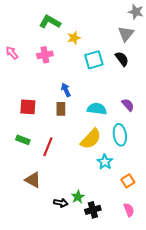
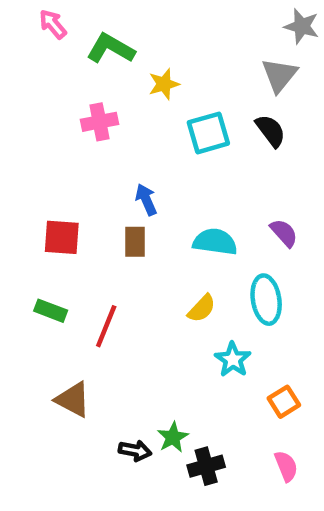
pink arrow: (12, 53) -> (53, 24), moved
yellow semicircle: (91, 139) -> (202, 308), size x0.6

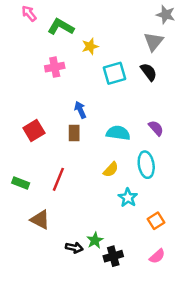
red square: (62, 237) -> (34, 131), turned -35
green rectangle: (51, 311) -> (21, 183), moved
pink semicircle: (286, 466) -> (157, 256), turned 70

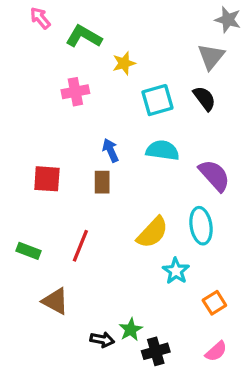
purple semicircle: (156, 128) -> (214, 175), size x1.5
red square: (34, 131) -> (47, 179), turned 35
cyan semicircle: (118, 133) -> (162, 150), moved
yellow semicircle: (111, 170) -> (152, 232), size x1.5

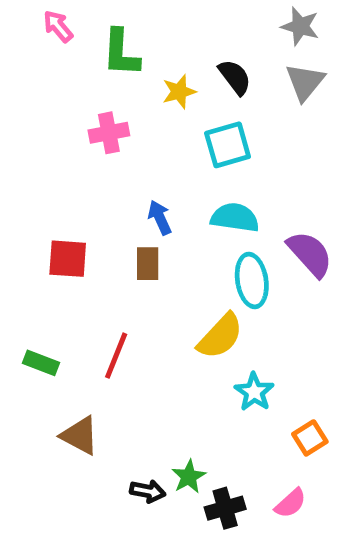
gray star: (228, 20) -> (300, 26), moved
green L-shape: (84, 36) -> (121, 53), turned -117
black semicircle: (204, 98) -> (235, 77), moved
cyan ellipse: (201, 226) -> (252, 281), moved
pink semicircle: (216, 351) -> (291, 503), moved

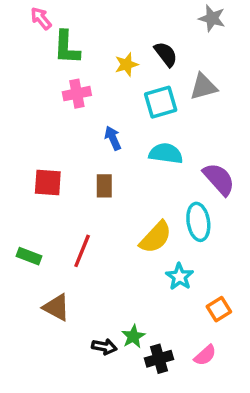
green L-shape: (121, 53) -> (67, 47), moved
gray triangle: (305, 82) -> (203, 87), moved, turned 36
blue arrow: (160, 218) -> (113, 138), moved
cyan ellipse: (252, 281) -> (198, 222), moved

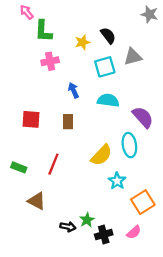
gray star: (212, 18) -> (150, 14), moved
orange square: (219, 309) -> (143, 202), size x1.5

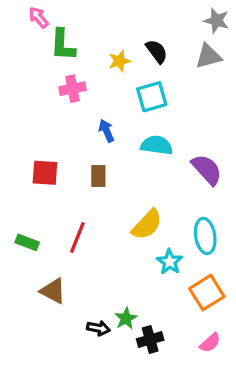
gray triangle: (133, 57) -> (208, 56), moved
cyan ellipse: (129, 145) -> (205, 236), moved
pink semicircle: (134, 232) -> (210, 343), moved

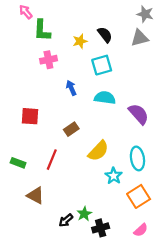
brown rectangle: (98, 176) -> (71, 129), moved, turned 56
black arrow: (98, 328) -> (66, 220), turned 128

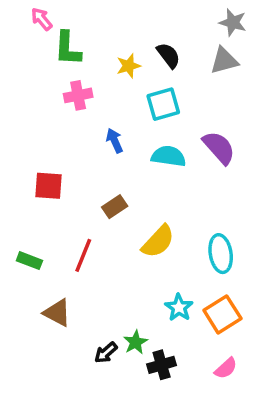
purple semicircle: (139, 114) -> (219, 148), moved
cyan star: (114, 176) -> (179, 307), moved

